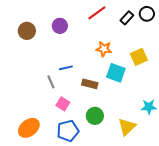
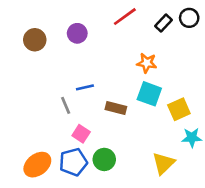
orange star: (104, 49) -> (147, 63), moved
yellow square: (139, 57) -> (179, 109), moved
green circle: (95, 116) -> (104, 159), moved
blue pentagon: (68, 131) -> (73, 162), moved

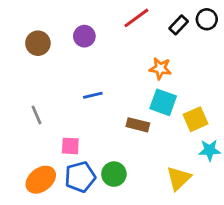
gray line: (66, 105) -> (37, 115), moved
brown rectangle: (116, 108) -> (138, 125), moved
pink square: (81, 134) -> (70, 146), moved, turned -30

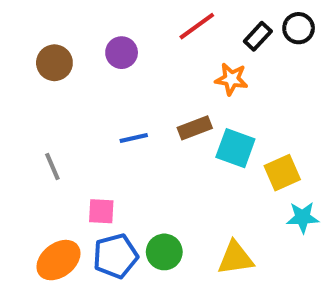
orange star: (160, 69) -> (231, 79), moved
brown rectangle: (138, 125) -> (195, 128), moved, turned -35
yellow triangle: (179, 178) -> (235, 258), moved, turned 36

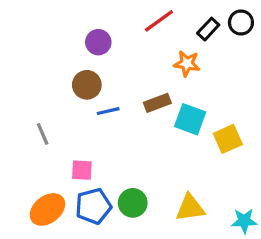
brown circle: (54, 63) -> (87, 85), moved
cyan star: (303, 217) -> (244, 221), moved

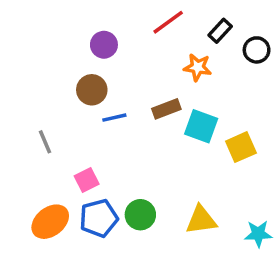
black circle: (241, 23) -> (257, 50), moved
pink square: (82, 170) -> (87, 180), turned -30

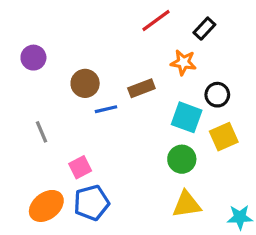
purple circle: (104, 45) -> (33, 58), moved
black circle: (257, 50) -> (217, 95), moved
brown rectangle: (166, 109) -> (141, 88), moved
green circle: (140, 215) -> (182, 159), moved

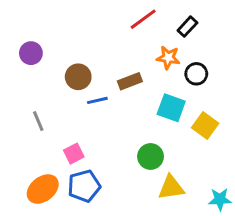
black circle: (217, 95) -> (196, 74), moved
yellow square: (224, 137) -> (205, 125), turned -30
green circle: (182, 159) -> (151, 157), moved

